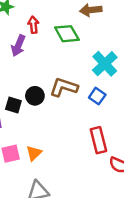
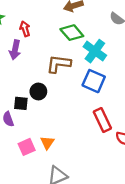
green diamond: (67, 34) -> (72, 33), moved
brown L-shape: (64, 87) -> (59, 64), moved
blue square: (97, 96) -> (94, 81), size x1.5

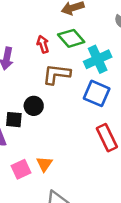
red arrow: (25, 29) -> (43, 44), moved
cyan cross: (95, 51) -> (98, 59), turned 30

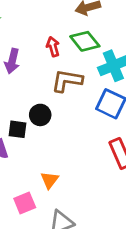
pink square: (21, 169) -> (25, 203), moved

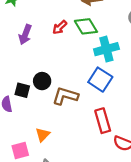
red arrow: (53, 47) -> (60, 27), turned -126
brown L-shape: (67, 81) -> (65, 96), moved

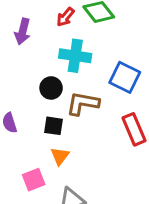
cyan cross: (106, 49) -> (75, 56), moved, turned 30
black square: (22, 90) -> (53, 126), moved

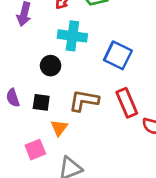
brown L-shape: (83, 103) -> (84, 101), moved
black square: (53, 126) -> (41, 102), moved

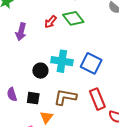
cyan cross: (72, 36) -> (62, 61), moved

